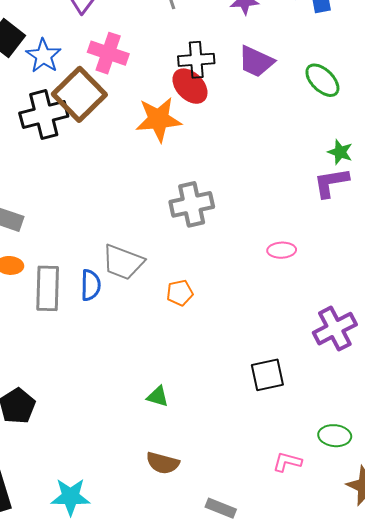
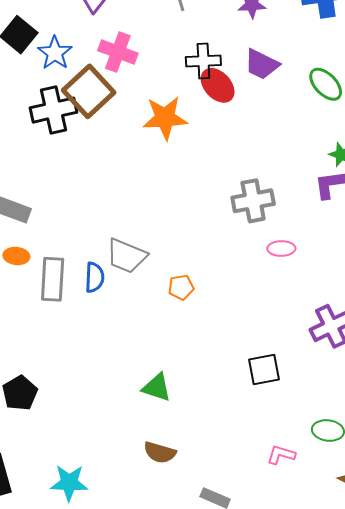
red ellipse: (190, 86) -> (218, 85), moved
gray cross: (192, 204) -> (253, 201), moved
green triangle: (158, 396) -> (157, 388), size x1.4

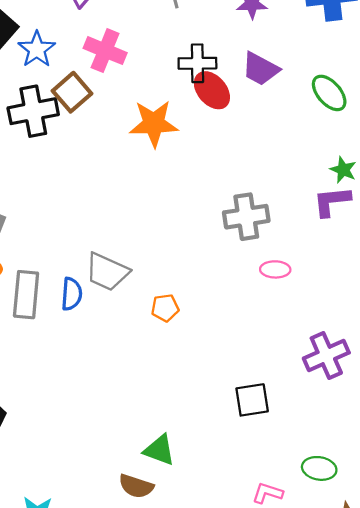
brown square: (89, 91) -> (72, 92), size x0.7
green triangle: (157, 388) -> (159, 450), moved

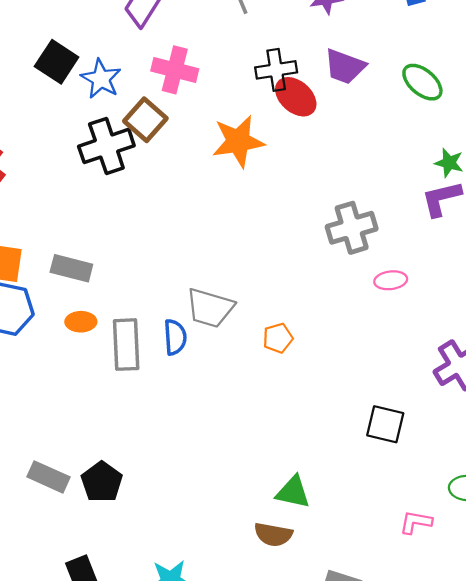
black square: (252, 400) -> (385, 424), turned 30

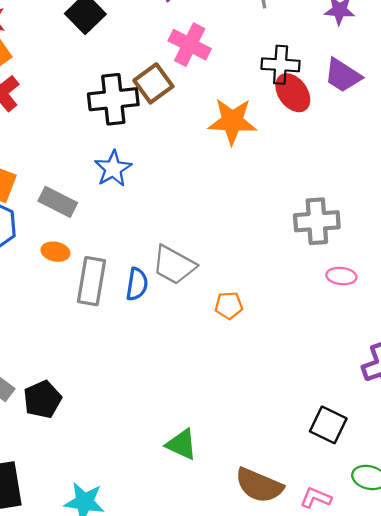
blue star: (101, 79) -> (113, 169), moved
black square: (385, 424) -> (328, 425), moved
green triangle: (293, 492) -> (182, 444), moved
brown semicircle: (273, 534) -> (259, 485), moved, size x1.4

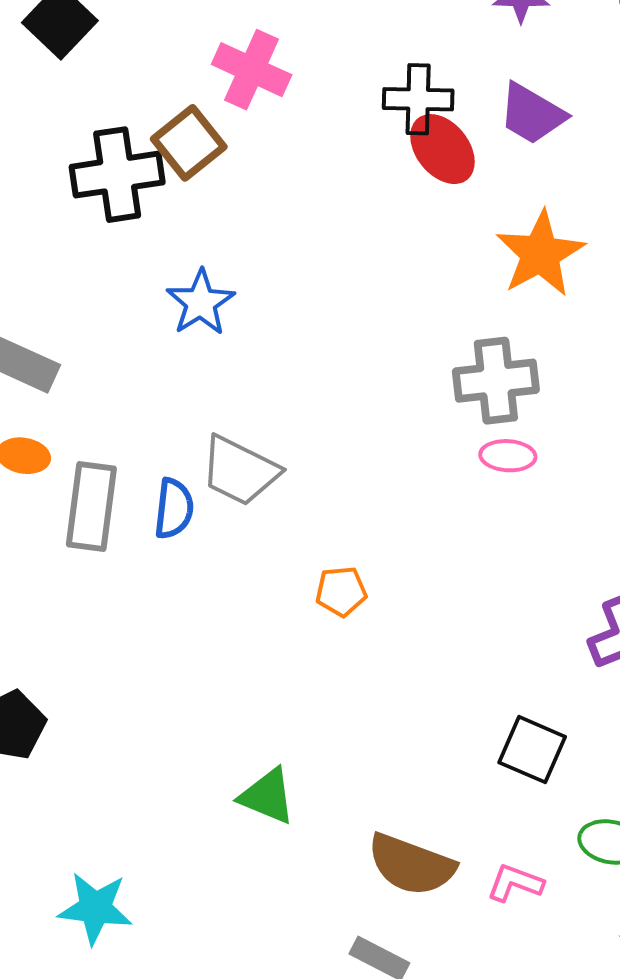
orange star: (232, 121) -> (540, 254), moved, turned -30
blue star: (113, 169) -> (201, 303), moved
pink ellipse: (341, 276) -> (508, 456), moved
orange pentagon: (229, 305) -> (341, 591), moved

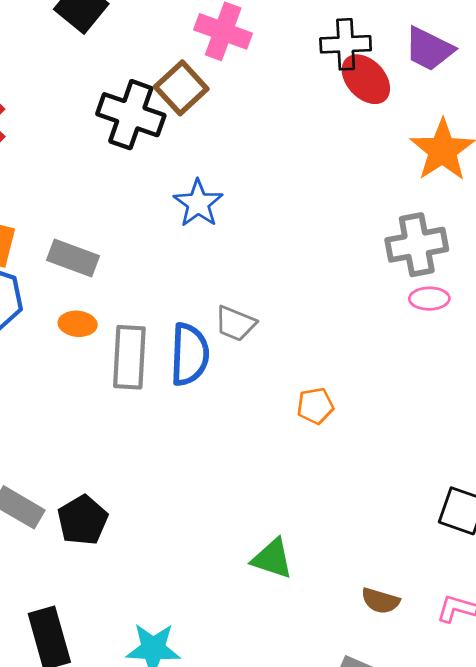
black cross: (117, 175) -> (131, 115), turned 32
gray trapezoid: (240, 471) -> (235, 324), size x0.7
blue semicircle: (174, 509) -> (189, 354), size x1.4
brown semicircle: (411, 865) -> (380, 601), size x0.6

